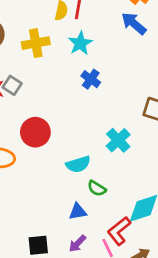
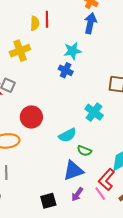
blue arrow: (134, 23) -> (90, 23), turned 72
cyan star: (80, 43) -> (73, 51), moved, turned 30
blue triangle: (78, 212) -> (73, 170), size x1.5

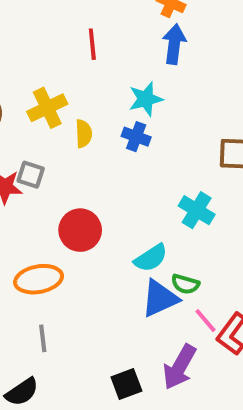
yellow semicircle: (35, 23) -> (84, 134), moved
blue triangle: (73, 170) -> (160, 298), moved
purple arrow: (77, 194) -> (179, 367), size x1.6
pink line: (100, 194) -> (205, 321), moved

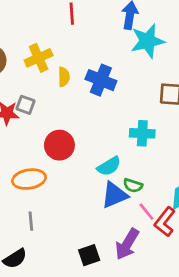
cyan star: (146, 99) -> (148, 41), moved, size x1.4
blue cross: (136, 137) -> (101, 80), size x1.5
cyan cross: (197, 210) -> (142, 133), turned -30

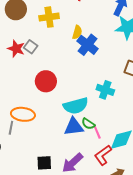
yellow semicircle: (64, 77) -> (77, 32), moved
cyan semicircle: (109, 166) -> (76, 106), size x1.4
orange ellipse: (29, 179) -> (23, 114), moved
pink line: (146, 212) -> (97, 132), moved

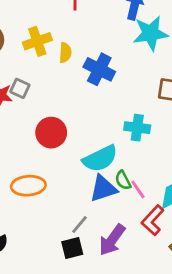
yellow semicircle: (77, 32) -> (65, 53), moved
green semicircle: (88, 124) -> (123, 180), turned 40
gray line: (11, 128) -> (80, 224), moved, turned 40

